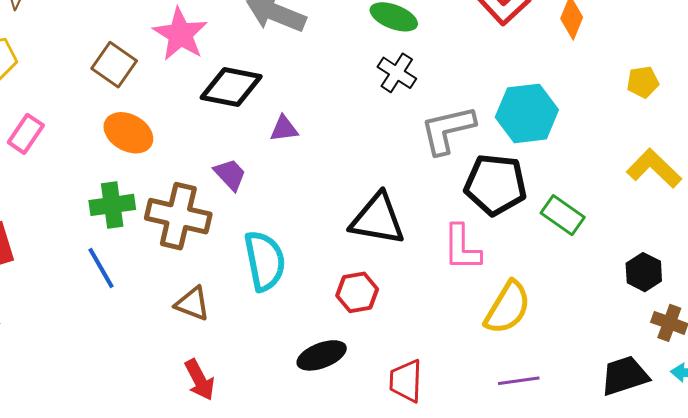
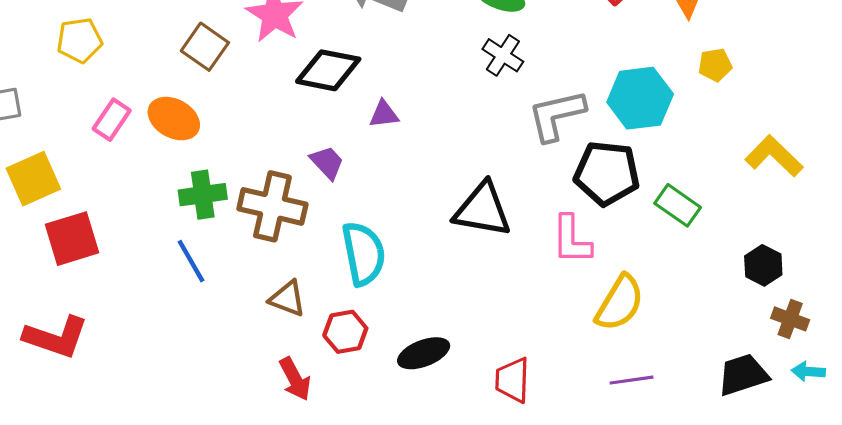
yellow pentagon: (643, 82) -> (715, 65), moved
orange ellipse: (128, 133) -> (174, 119), moved
red hexagon: (357, 292) -> (345, 332), moved

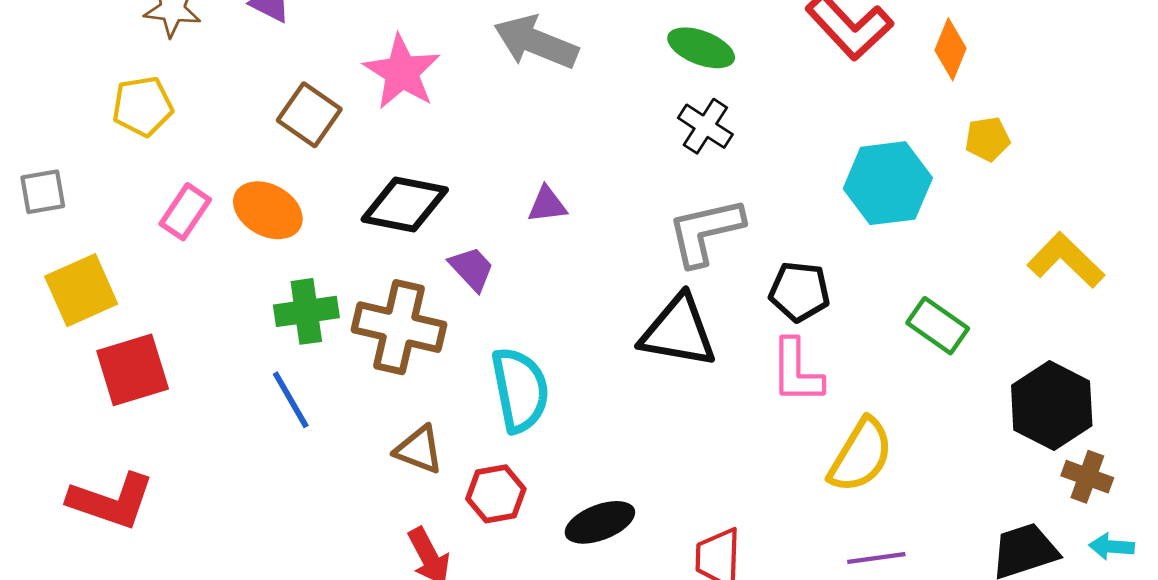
black diamond: (328, 70) -> (405, 205), moved
gray L-shape: (556, 115) -> (705, 232), moved
black pentagon: (607, 173) -> (799, 291), moved, size x0.7
black hexagon: (763, 265) -> (1052, 405), size x1.6

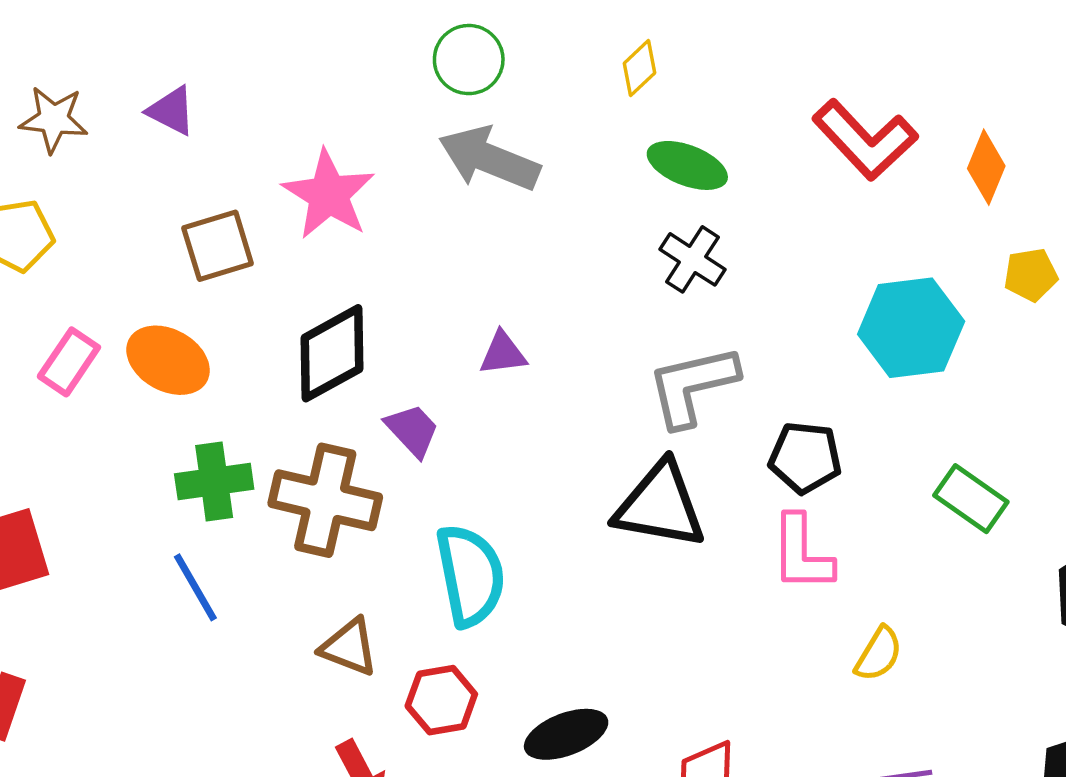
brown square: (309, 115) -> (218, 246), turned 38
black diamond: (405, 205) -> (332, 353), turned -40
yellow semicircle: (861, 455) -> (879, 654), size x0.6

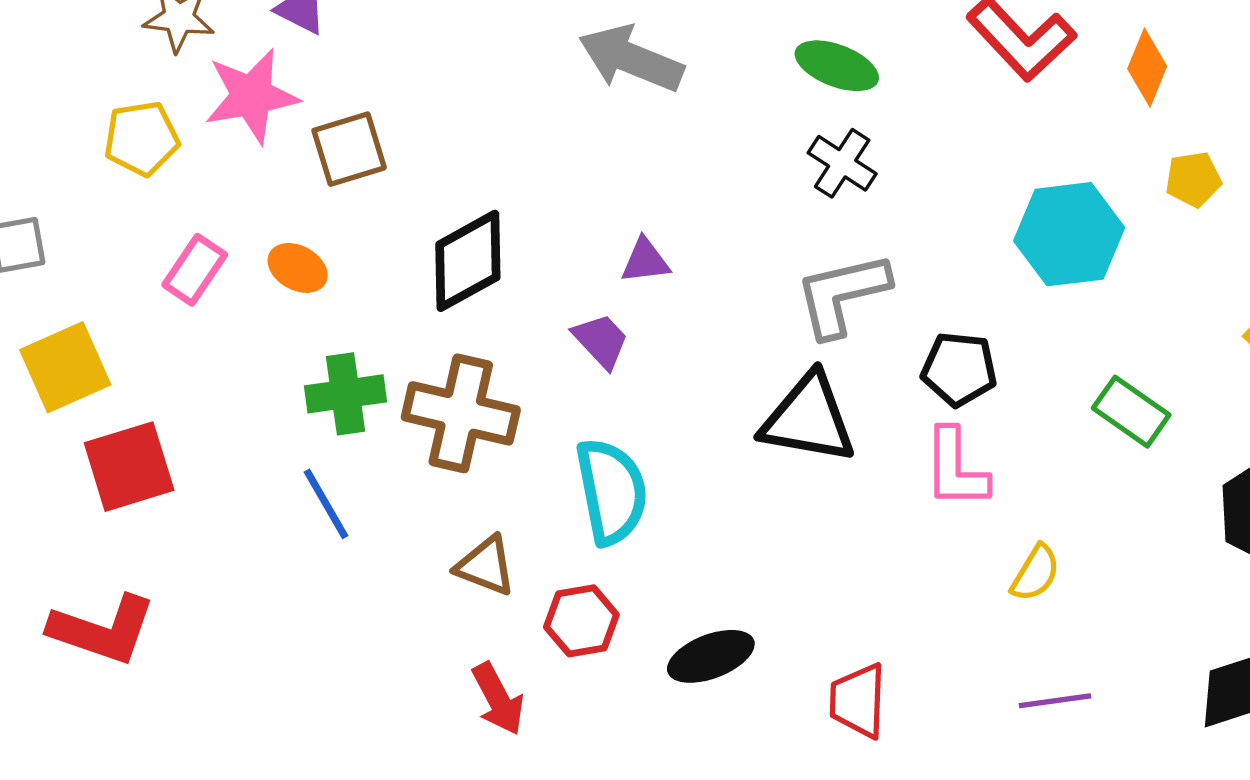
pink star: (329, 194) -> (251, 96), moved, turned 30
orange ellipse: (168, 360) -> (298, 268), size x0.7
purple trapezoid: (412, 430) -> (601, 341), moved

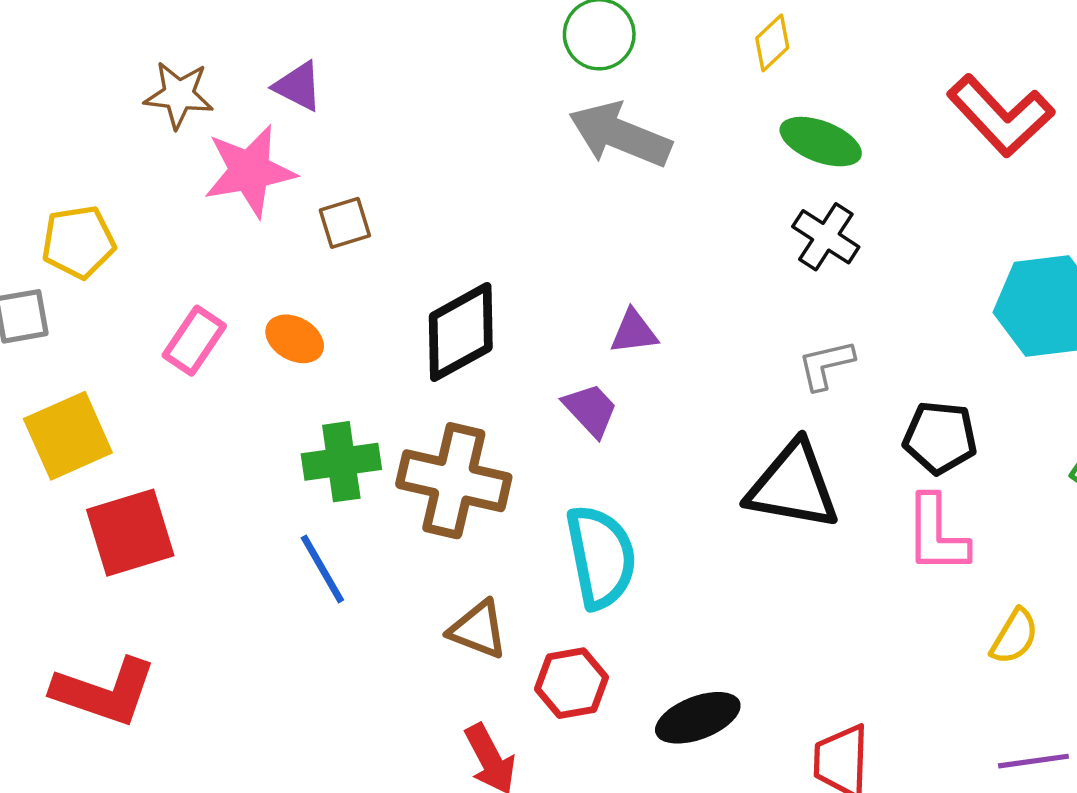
yellow pentagon: (142, 138) -> (78, 242), moved
brown square: (349, 149) -> (345, 223), size x0.7
gray L-shape: (842, 295) -> (826, 365), size x0.6

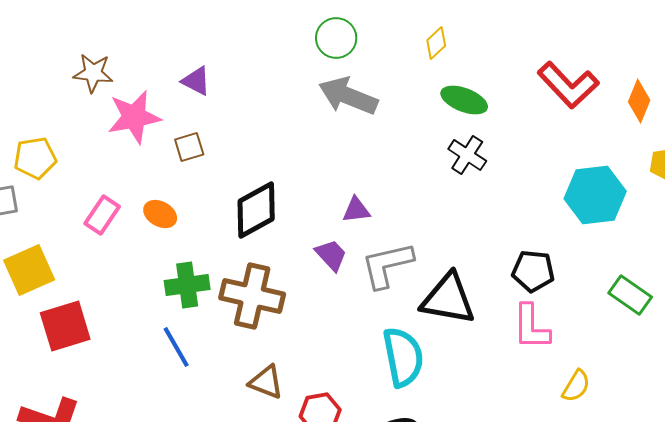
purple triangle: (298, 86) -> (196, 81), moved
gray L-shape: (826, 365) -> (387, 265), moved, size x1.6
cyan semicircle: (601, 557) -> (403, 357), moved

